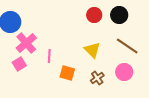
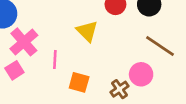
yellow triangle: (92, 50) -> (87, 31), moved
pink circle: (124, 72) -> (141, 74), moved

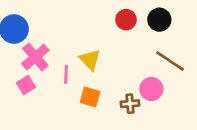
yellow triangle: (87, 31) -> (90, 60), moved
brown cross: (120, 89) -> (130, 104), turned 30

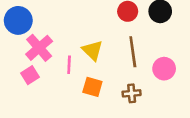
brown line: (170, 61) -> (133, 52), moved, turned 48
pink circle: (151, 89) -> (164, 69), moved

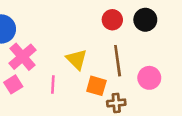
pink line: (69, 65) -> (53, 84), moved
orange square: (92, 87) -> (96, 86), moved

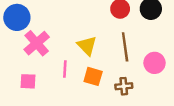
pink square: (13, 84) -> (28, 81), moved, turned 35
orange square: (96, 86) -> (93, 76), moved

